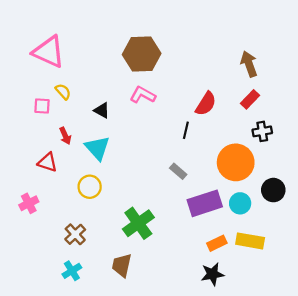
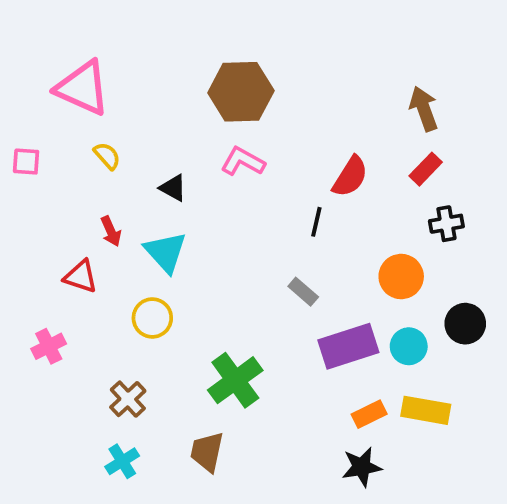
pink square: (42, 106) -> (26, 162), moved
orange circle: (236, 162) -> (401, 277), size x0.7

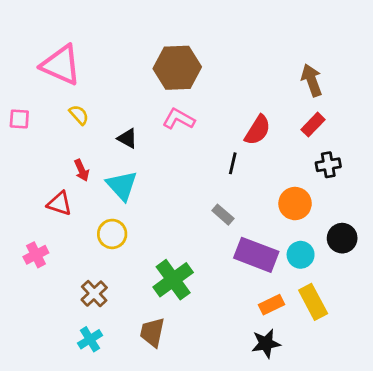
purple rectangle: (348, 346) -> (256, 255), turned 39
yellow rectangle: (426, 410) -> (313, 302), turned 52

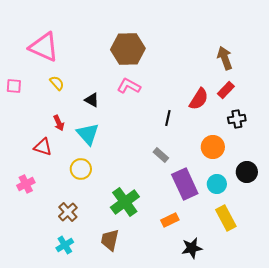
red semicircle: (258, 130) -> (199, 99), moved
purple rectangle: (256, 255) -> (185, 184), turned 44
orange rectangle: (271, 305) -> (170, 220), moved

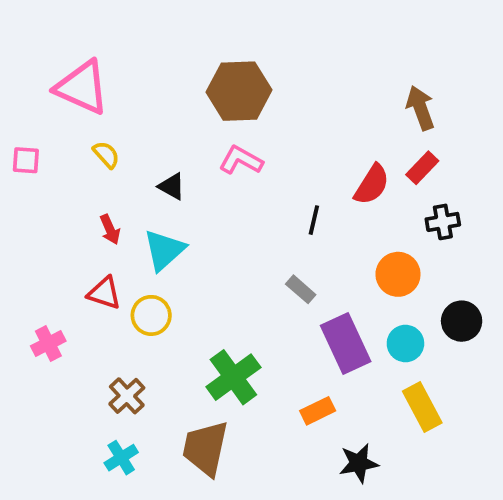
cyan triangle: (88, 134) -> (164, 250), turned 30
red triangle: (43, 147) -> (104, 293), moved
brown trapezoid: (110, 240) -> (205, 448), size x1.4

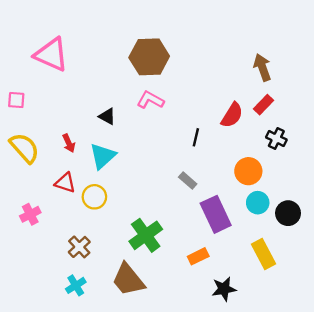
yellow semicircle: (106, 155) -> (24, 148), moved, size x1.8
black cross: (443, 222) -> (276, 139), turned 36
black circle: (462, 321) -> (288, 213), moved
cyan circle: (405, 344) -> (258, 203), moved
brown trapezoid: (205, 448) -> (128, 280), turned -51

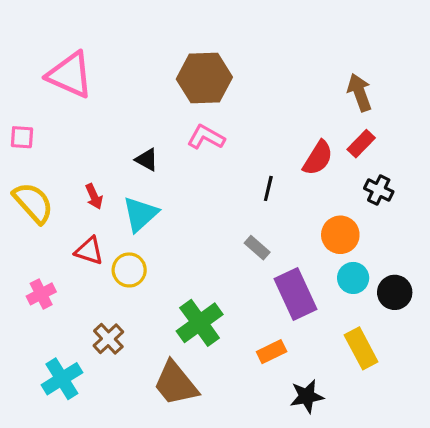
cyan cross: (76, 285) -> (62, 379), moved, size x1.4

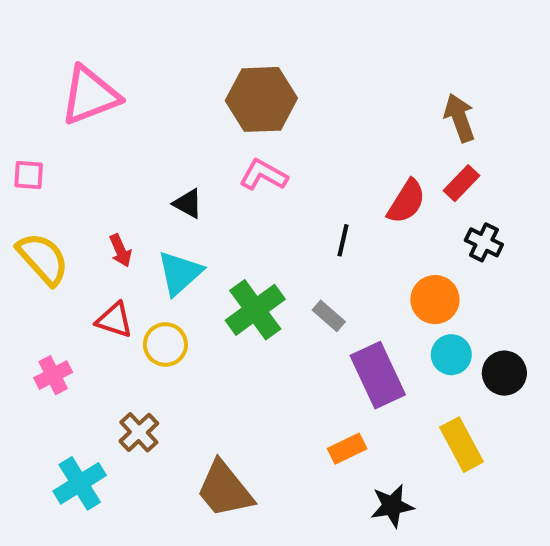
pink triangle: (70, 75) -> (90, 95), turned -45
green cross: (200, 323) -> (255, 310), moved

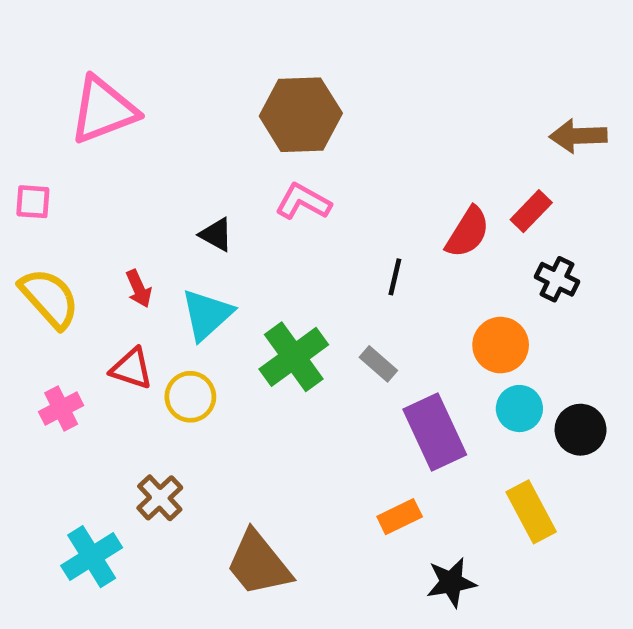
brown arrow: (459, 118) -> (578, 136), moved, turned -72
pink cross: (53, 375) -> (61, 409), moved

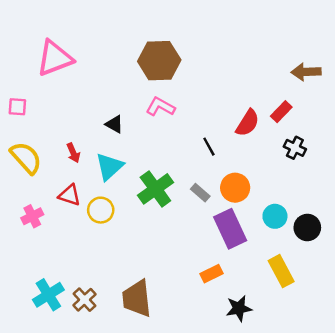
black line: (395, 277) -> (209, 147), turned -42
orange circle: (501, 345) -> (235, 188), moved
brown cross: (160, 498) -> (85, 300), moved
brown trapezoid: (259, 564) -> (137, 298), turned 33

